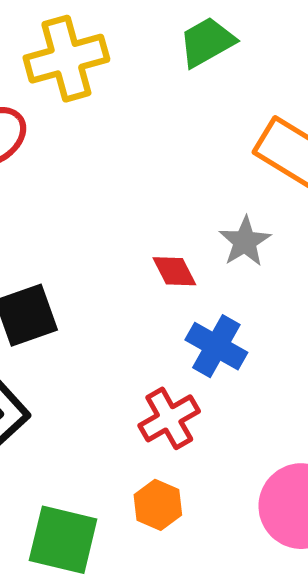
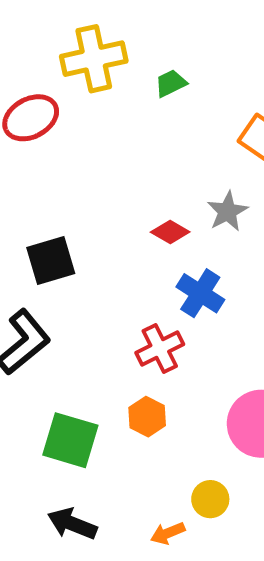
green trapezoid: (207, 42) -> (171, 83), moved, size x0.7
red diamond: (174, 271) -> (170, 232), turned -36

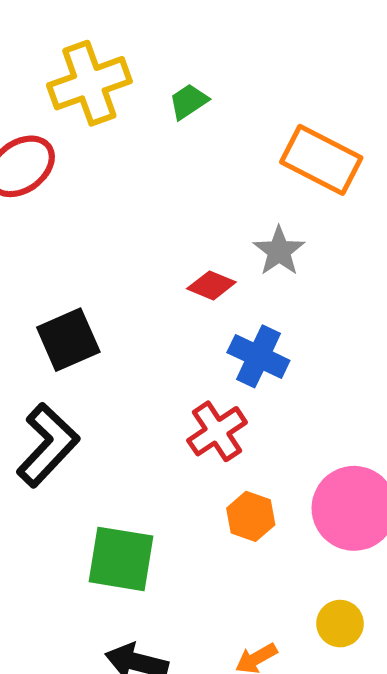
orange hexagon: (147, 417) -> (251, 516), moved
yellow circle: (210, 499) -> (340, 624), moved

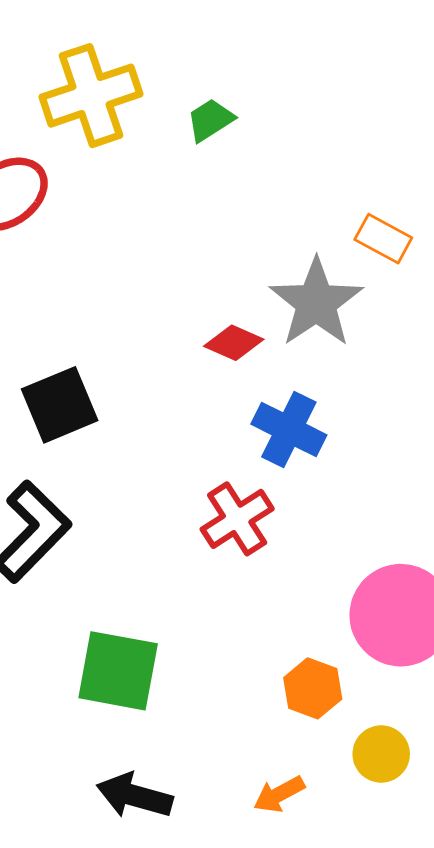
orange rectangle: (321, 160) -> (383, 239), moved, size x0.6
gray star: (279, 251) -> (316, 303), size x1.5
orange hexagon: (251, 516) -> (313, 688), moved

